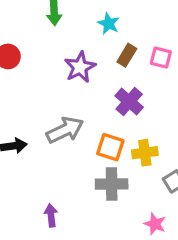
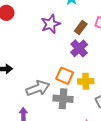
brown rectangle: (127, 55) -> (81, 27), moved
gray arrow: (65, 130) -> (38, 88), moved

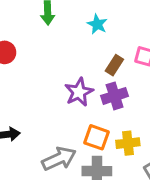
purple star: (51, 24) -> (79, 92), moved
purple cross: (79, 48) -> (115, 96), turned 30

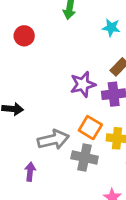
cyan star: (97, 24) -> (111, 28), turned -30

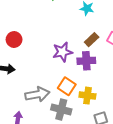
red circle: (24, 36) -> (14, 39), moved

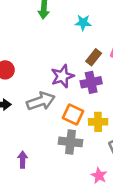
gray arrow: (37, 94) -> (41, 101), moved

